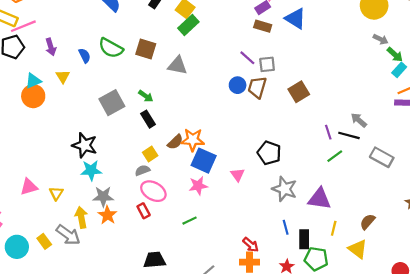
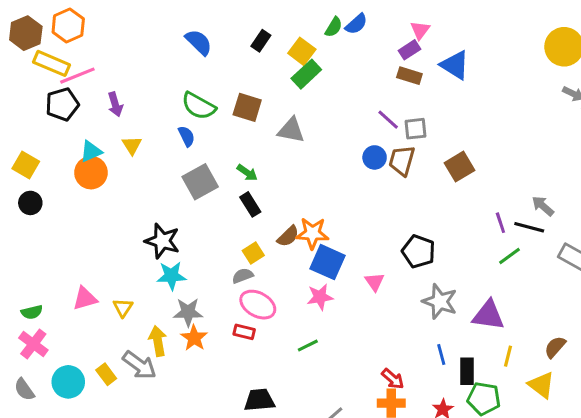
blue semicircle: (85, 56) -> (187, 136), moved
red rectangle: (144, 211) -> (244, 332), turned -48

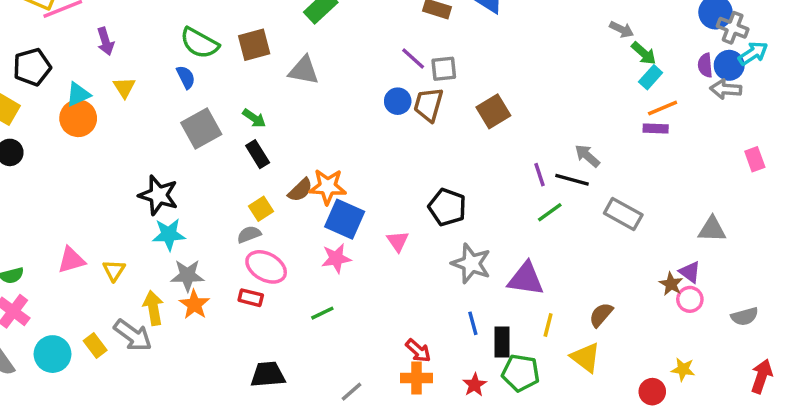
black pentagon: (62, 104) -> (32, 67), moved
brown square: (247, 107) -> (254, 45), turned -32

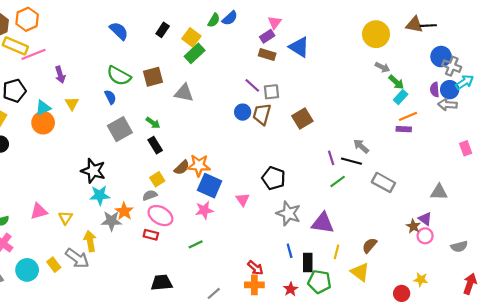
orange star: (194, 304) -> (124, 211), moved

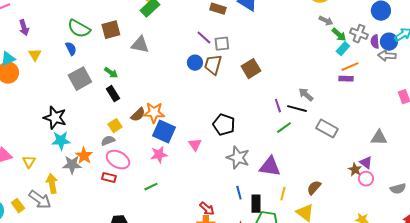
gray cross: (452, 66) -> (359, 34), moved

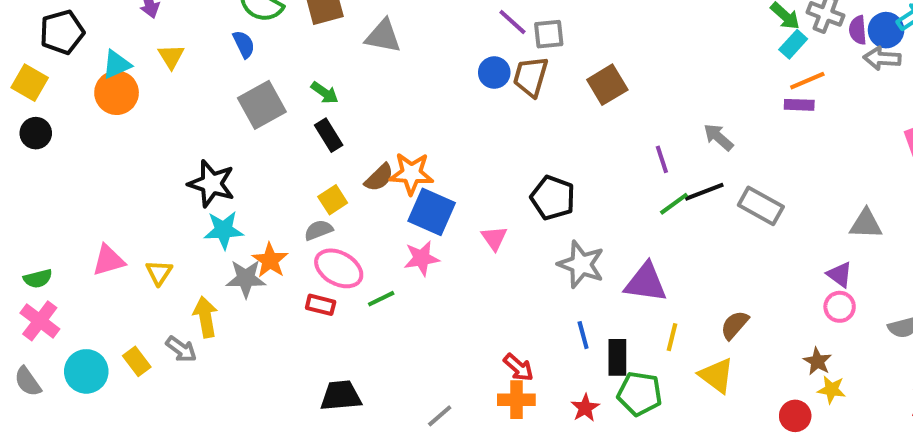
black line: (297, 109) -> (704, 192), moved, turned -36
brown star: (355, 170) -> (817, 361), moved
green line: (151, 187) -> (381, 299), moved
gray arrow: (40, 200) -> (181, 349), size x0.7

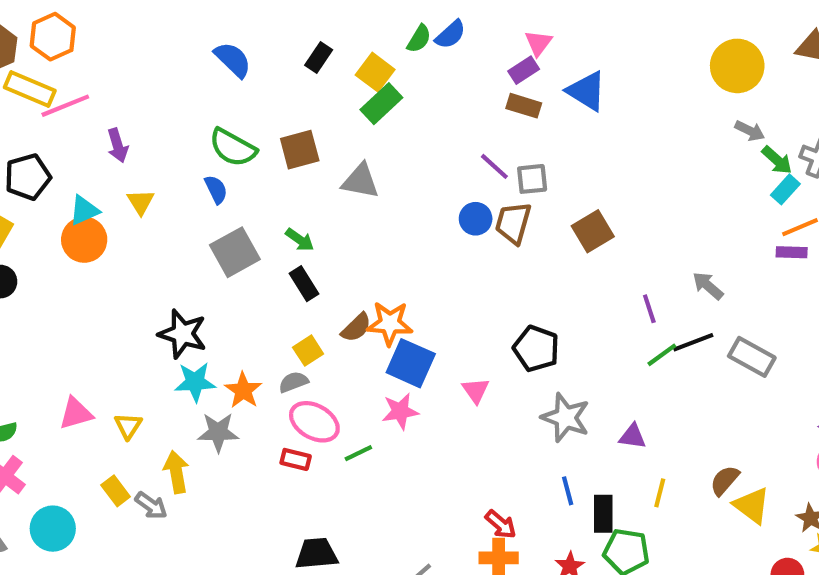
orange star: (270, 260) -> (243, 390), moved
purple triangle: (646, 283) -> (633, 436), size x0.6
yellow rectangle: (137, 361) -> (116, 491), moved
yellow triangle: (716, 375) -> (752, 505), moved

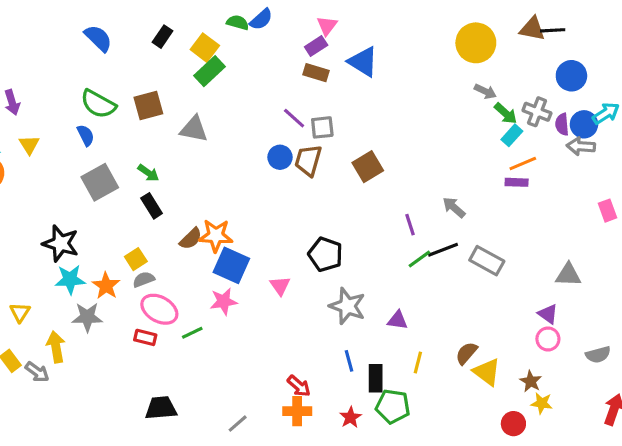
green semicircle: (419, 39) -> (238, 22), turned -105
yellow square: (308, 351) -> (136, 259), moved

